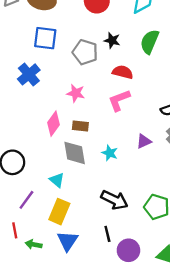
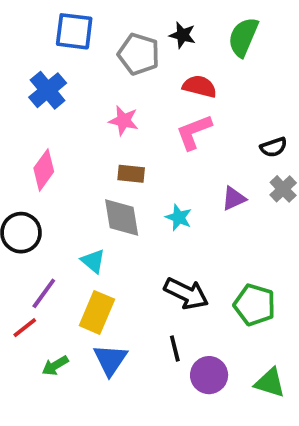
pink diamond: (53, 124) -> (44, 170), moved
red line: (15, 230) -> (25, 328), moved, turned 63
green arrow: (34, 244) -> (55, 366), turned -42

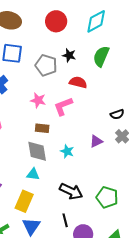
pink L-shape: (194, 132) -> (63, 106), moved
cyan triangle: (93, 261) -> (33, 174), moved, turned -32

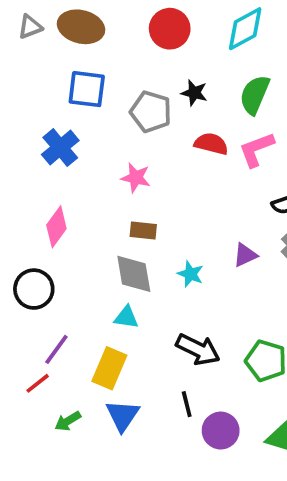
pink L-shape: (63, 106) -> (256, 149), moved

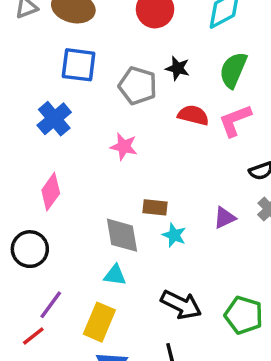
brown rectangle: (143, 231) -> (155, 207), moved

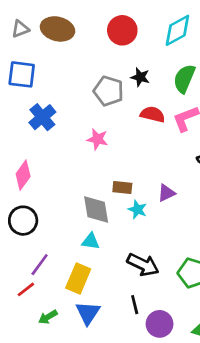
blue square: (79, 65) -> (22, 74), moved
pink diamond: (51, 192) -> (23, 175), moved
purple triangle: (225, 218) -> (166, 193), moved

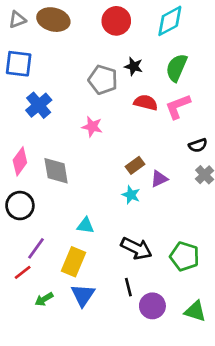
brown rectangle: (122, 187) -> (135, 165), moved, turned -42
gray diamond: (96, 210) -> (56, 171), moved

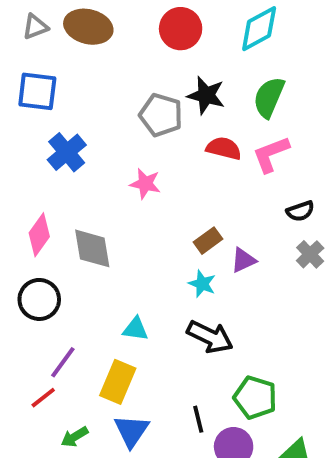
black star: (134, 66) -> (206, 95), size x1.4
black arrow: (136, 248) -> (210, 337), moved
green pentagon: (185, 256) -> (255, 398), moved

